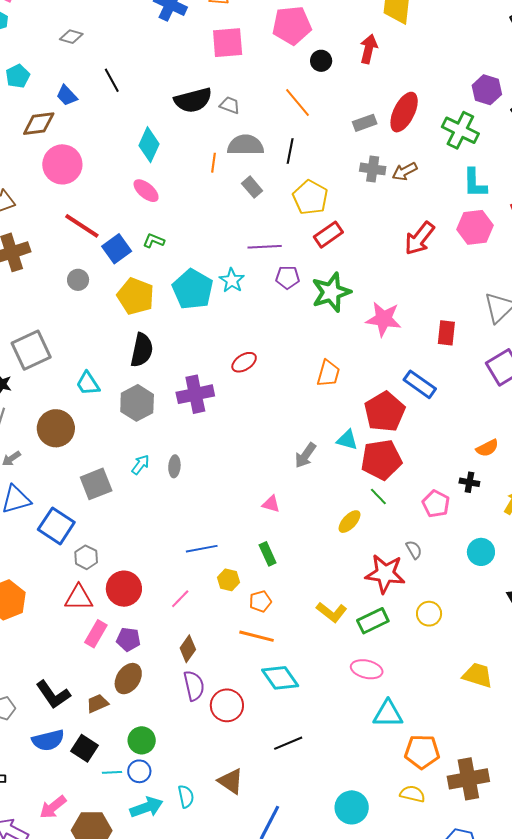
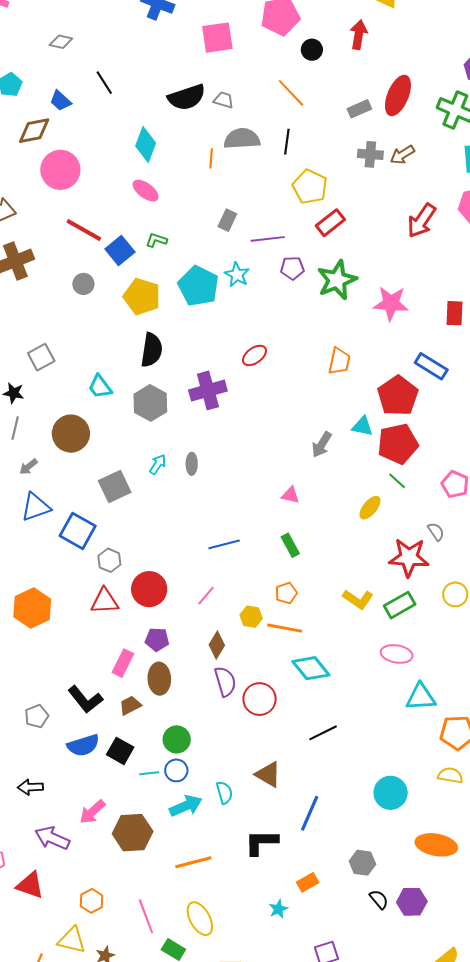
gray rectangle: (252, 187) -> (227, 220), moved, turned 70
gray square: (31, 350) -> (41, 357), size x0.7
yellow hexagon: (228, 580) -> (251, 617), moved
pink rectangle: (96, 634) -> (123, 663), moved
brown ellipse: (128, 679) -> (159, 679), turned -32

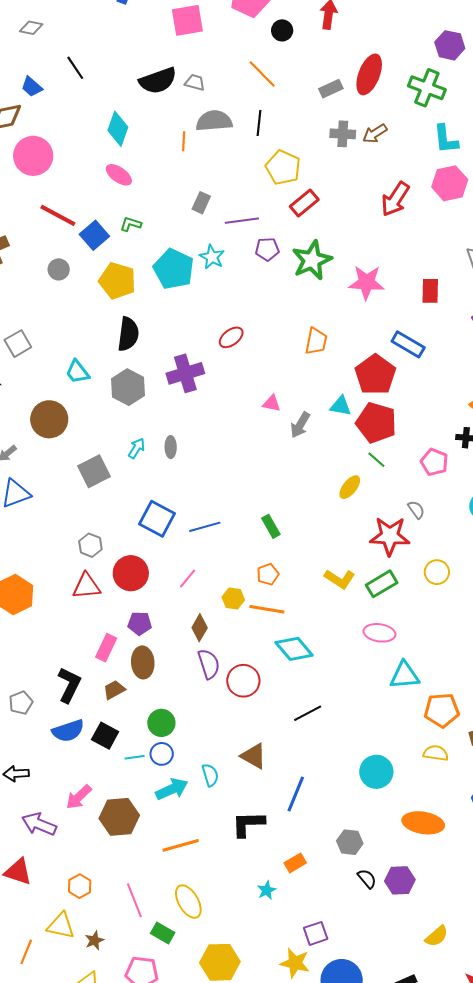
red pentagon: (398, 444) -> (376, 423), turned 30
pink triangle: (290, 495) -> (272, 403), moved
blue square: (78, 531) -> (157, 519), moved
black L-shape: (85, 699) -> (69, 685), turned -114

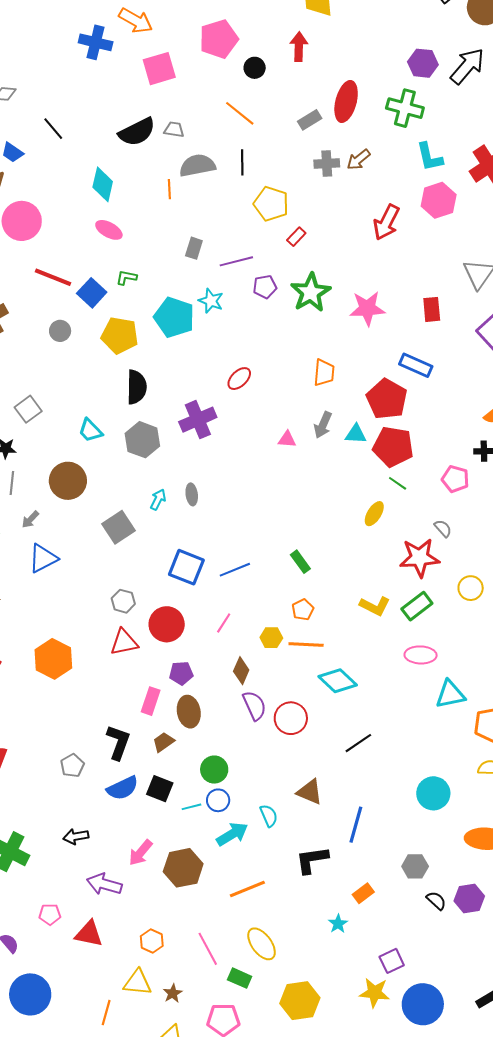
red rectangle: (304, 203) -> (296, 237), size x0.7
gray arrow: (300, 425) -> (323, 425), moved

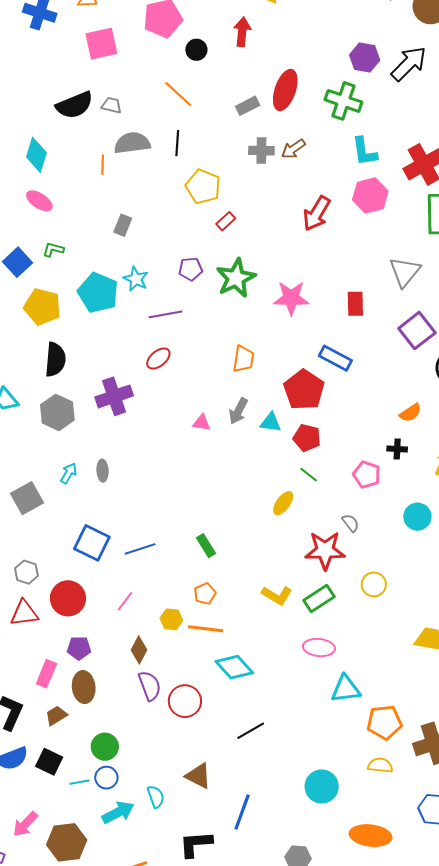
purple line: (236, 261) -> (166, 314), moved
red pentagon: (393, 447) -> (307, 438), size x0.7

